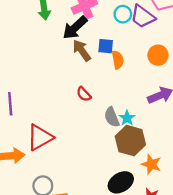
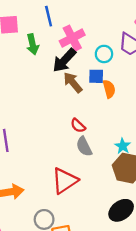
cyan circle: (123, 14) -> (104, 54), moved
gray semicircle: (112, 117) -> (84, 147), moved
red triangle: (40, 137) -> (65, 181), moved

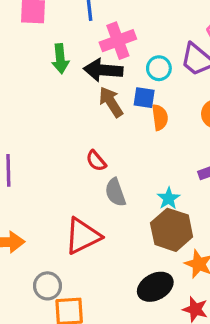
green arrow: (33, 44) -> (60, 59), moved
black arrow: (64, 60) -> (103, 70), turned 44
red semicircle: (78, 126) -> (96, 161), moved

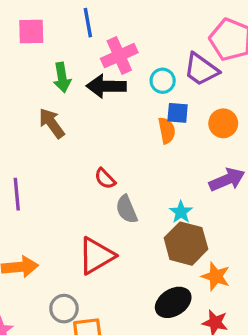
blue square: (144, 98) -> (178, 113), moved
brown arrow: (111, 102) -> (52, 123), moved

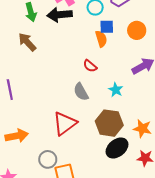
red semicircle: (105, 179) -> (90, 66), moved
brown hexagon: (186, 244) -> (109, 123), moved

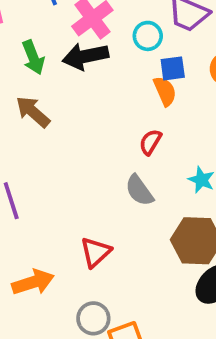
red semicircle: (90, 66) -> (150, 142), turned 88
red triangle: (65, 123) -> (96, 252), moved, size x0.7

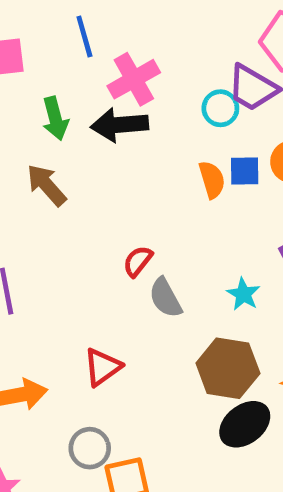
cyan circle: (148, 36) -> (220, 108), moved
blue square: (173, 68) -> (245, 171), moved
red semicircle: (150, 142) -> (138, 261), moved

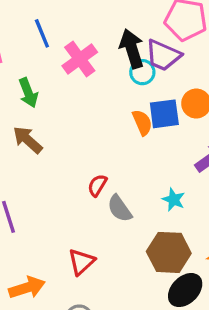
black arrow: (119, 125) -> (132, 49), moved, turned 84
blue square: (245, 171) -> (164, 114), size x1.4

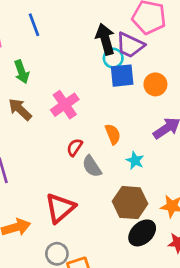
pink cross: (80, 59) -> (65, 105), moved
blue square: (164, 114) -> (122, 76), moved
orange semicircle: (142, 123) -> (113, 134), moved
red triangle: (81, 262) -> (60, 208), size x1.4

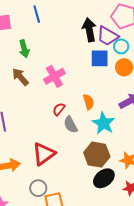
cyan circle: (113, 58) -> (121, 46), moved
cyan star: (135, 161) -> (103, 123), size x1.6

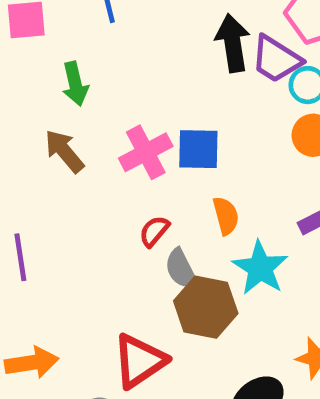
blue square: (100, 58) -> (198, 149), moved
red triangle: (44, 154) -> (139, 361), moved
brown hexagon: (97, 155) -> (206, 307), moved

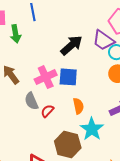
black arrow: (233, 43) -> (71, 45), moved, turned 55
green arrow: (75, 84) -> (16, 34), moved
gray semicircle: (181, 269) -> (31, 101), moved

